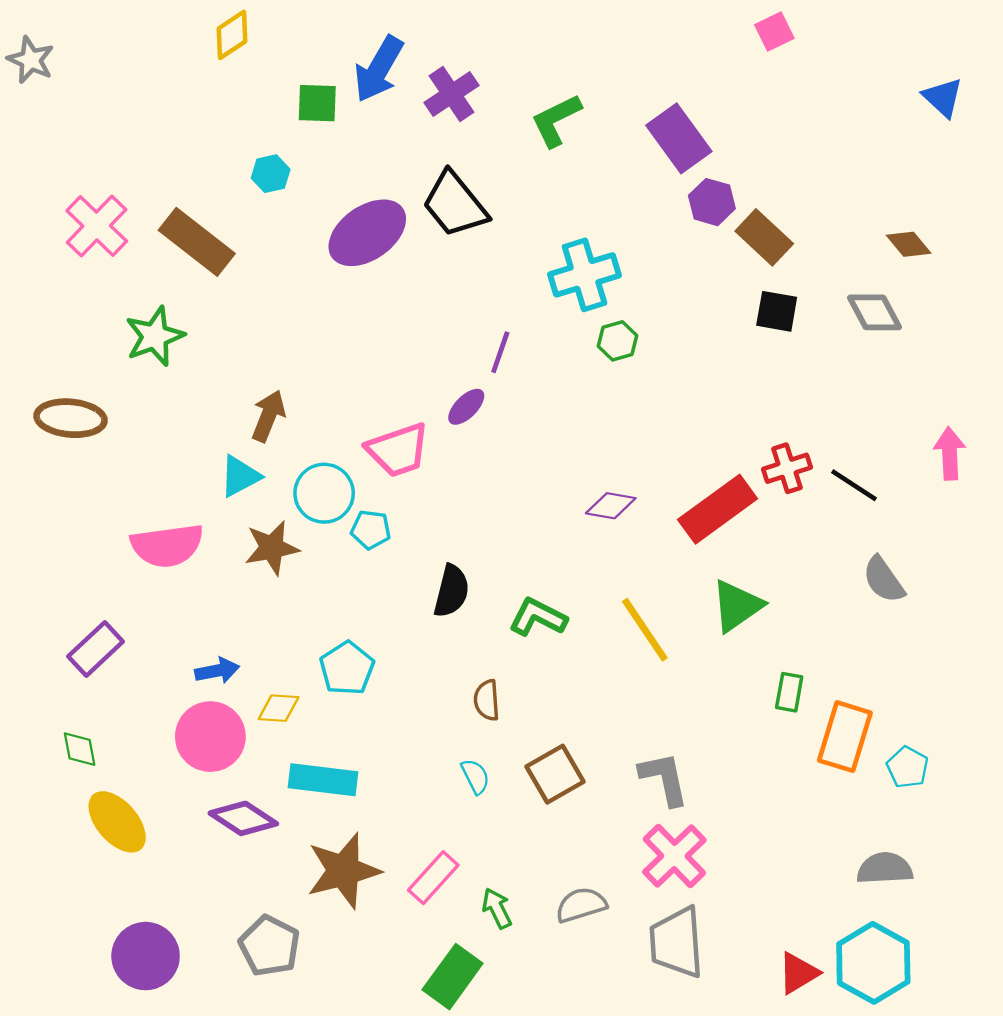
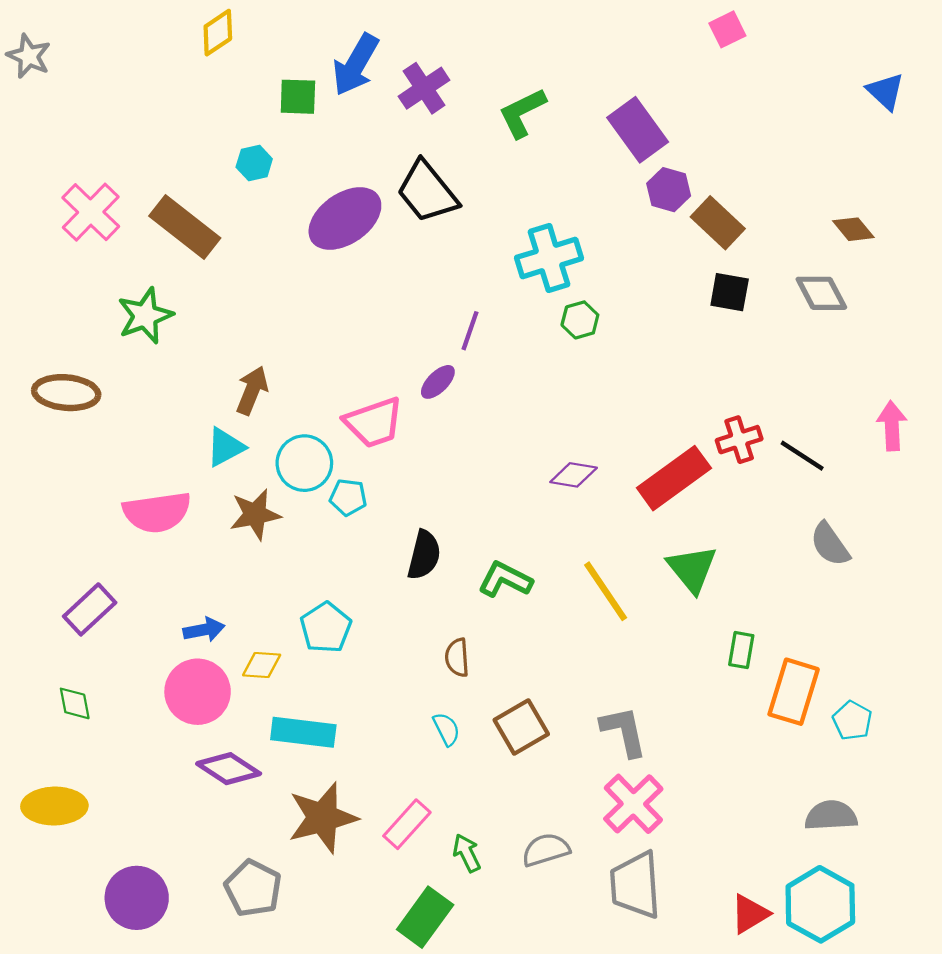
green triangle: (737, 606) -> (692, 569), turned -34
yellow ellipse: (117, 822) -> (54, 806), moved, turned -50

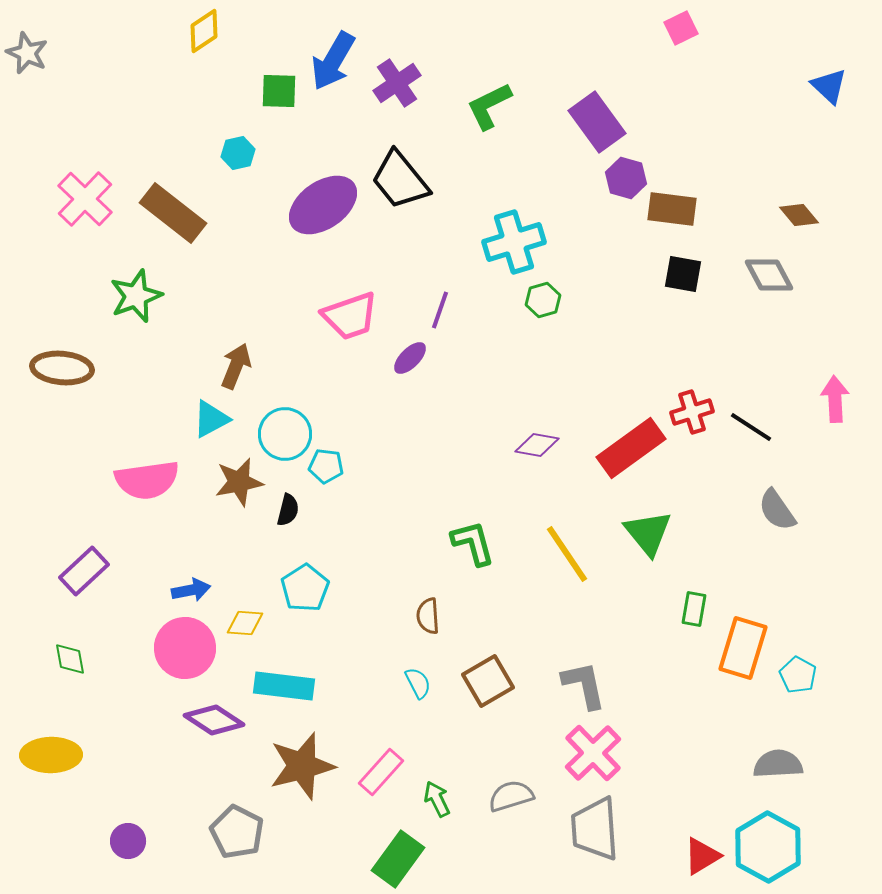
brown rectangle: (718, 223) -> (672, 209), turned -36
pink trapezoid: (374, 423) -> (350, 316), moved
black semicircle: (424, 555) -> (288, 510), moved, size x0.7
green L-shape: (505, 580) -> (473, 543), turned 48
purple circle: (137, 898) -> (128, 841), size x0.6

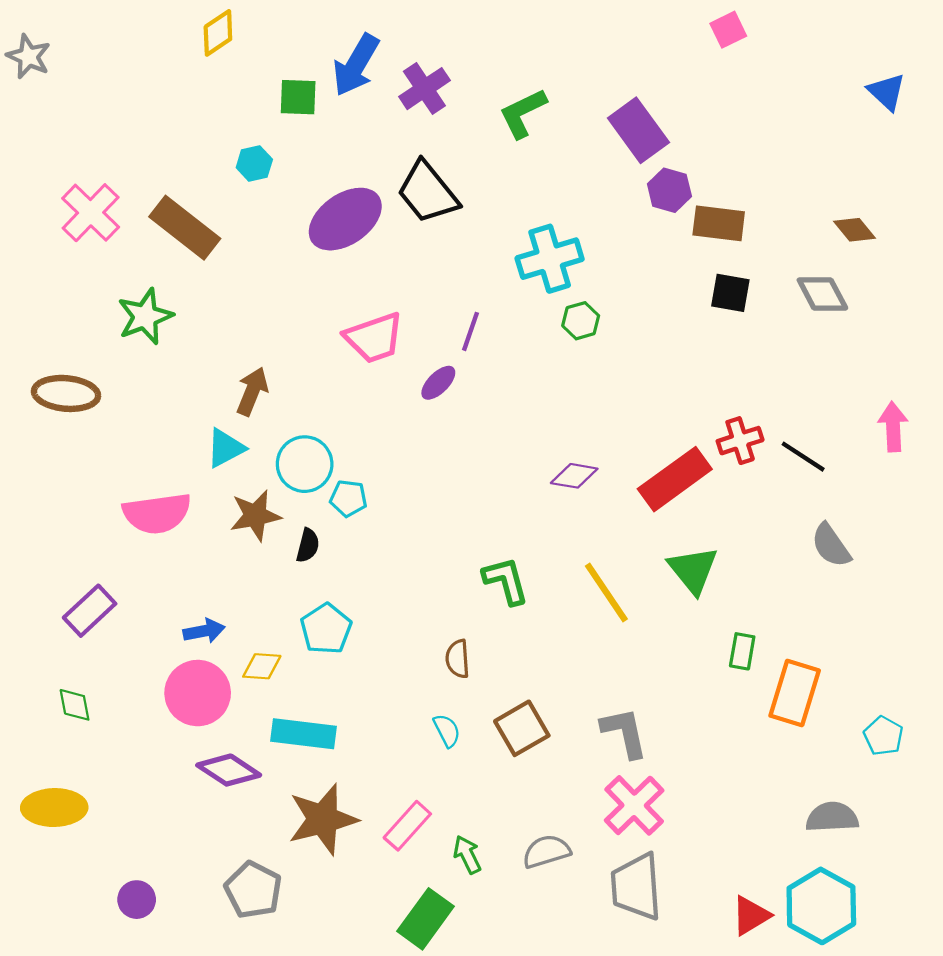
cyan pentagon: (798, 675) -> (883, 736), moved

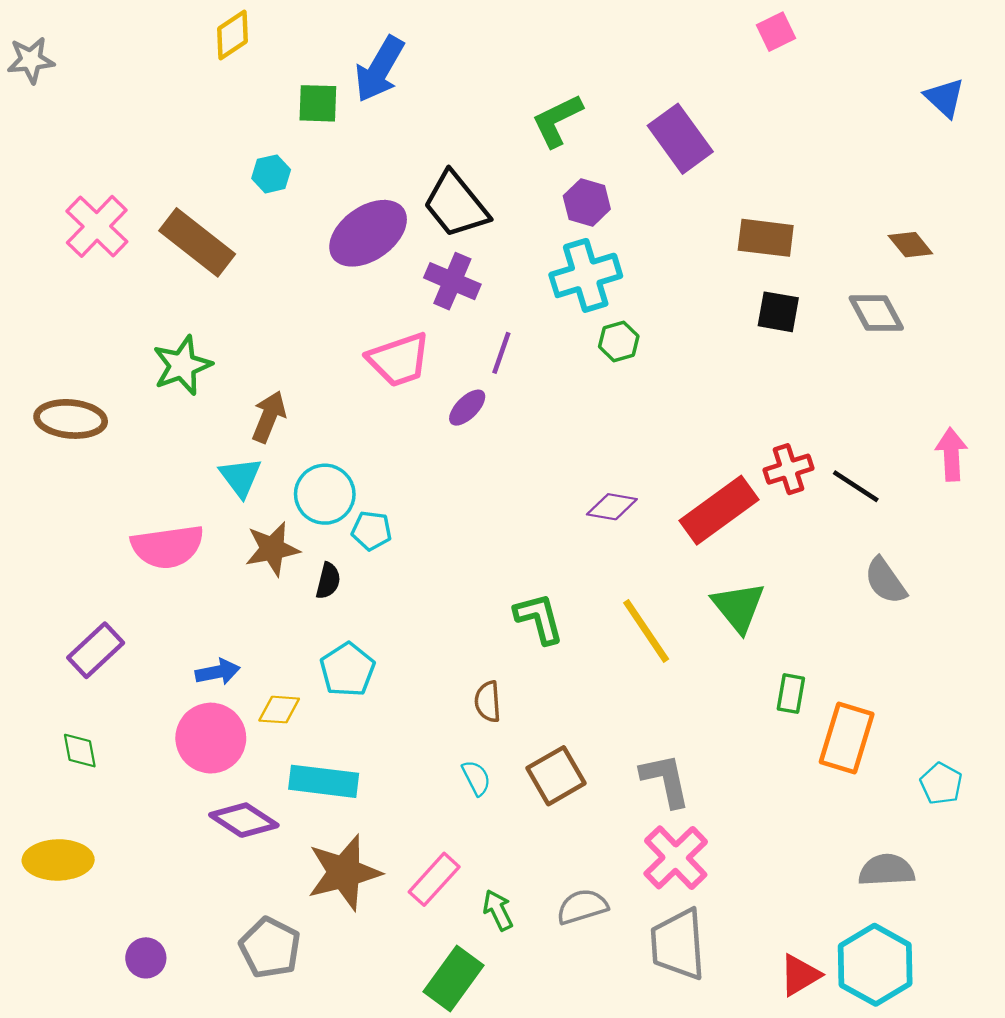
gray star: (29, 56) -> (31, 60), turned -30
purple cross: (424, 89) -> (452, 281), moved, turned -33
purple hexagon: (669, 190) -> (587, 202), moved
green star: (145, 316) -> (182, 365), moved
cyan triangle: (225, 448) -> (240, 477), turned -39

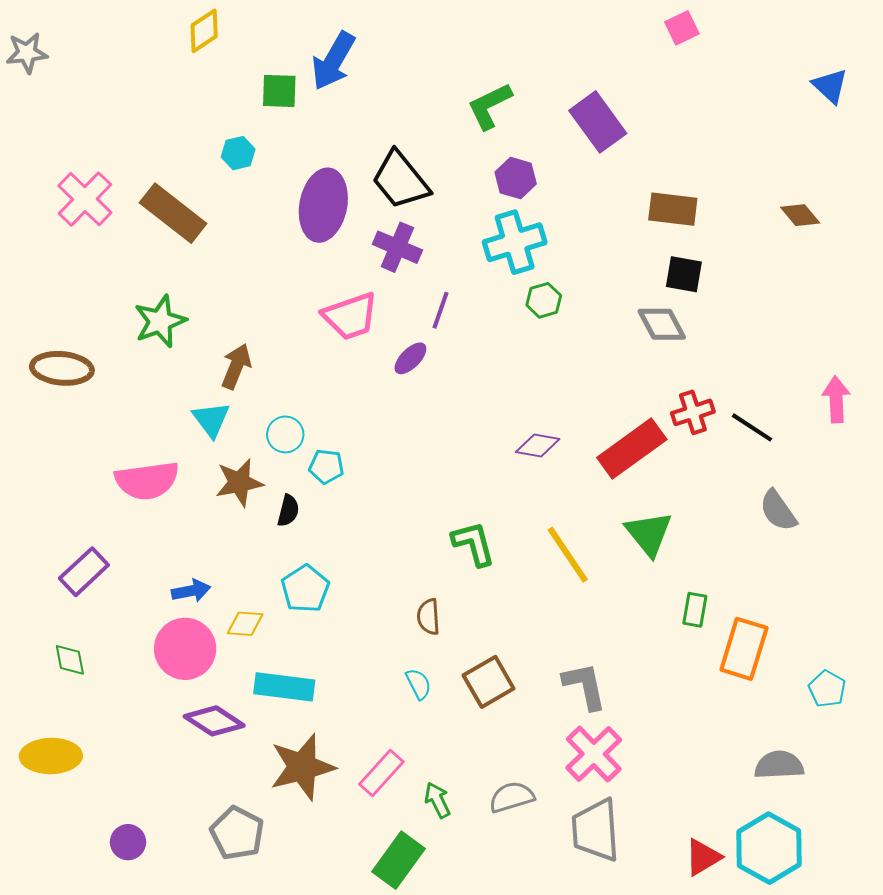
purple ellipse: (368, 233) -> (323, 205), turned -44
gray diamond: (876, 313) -> (662, 324), moved
cyan circle: (325, 494) -> (285, 434), size x0.7

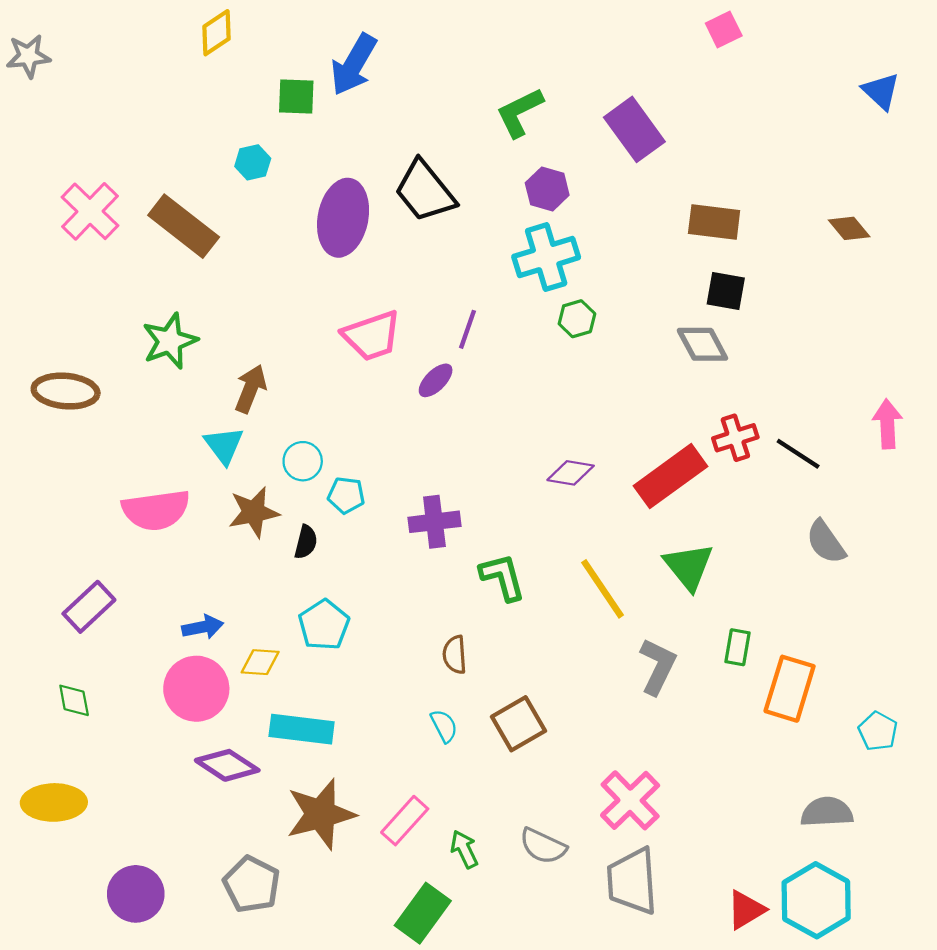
purple cross: (397, 247) -> (434, 522), moved, turned -30
gray L-shape: (585, 686) -> (658, 666), moved, turned 38
gray semicircle: (512, 797) -> (543, 846), turned -138
purple circle: (128, 842) -> (136, 894), size x1.5

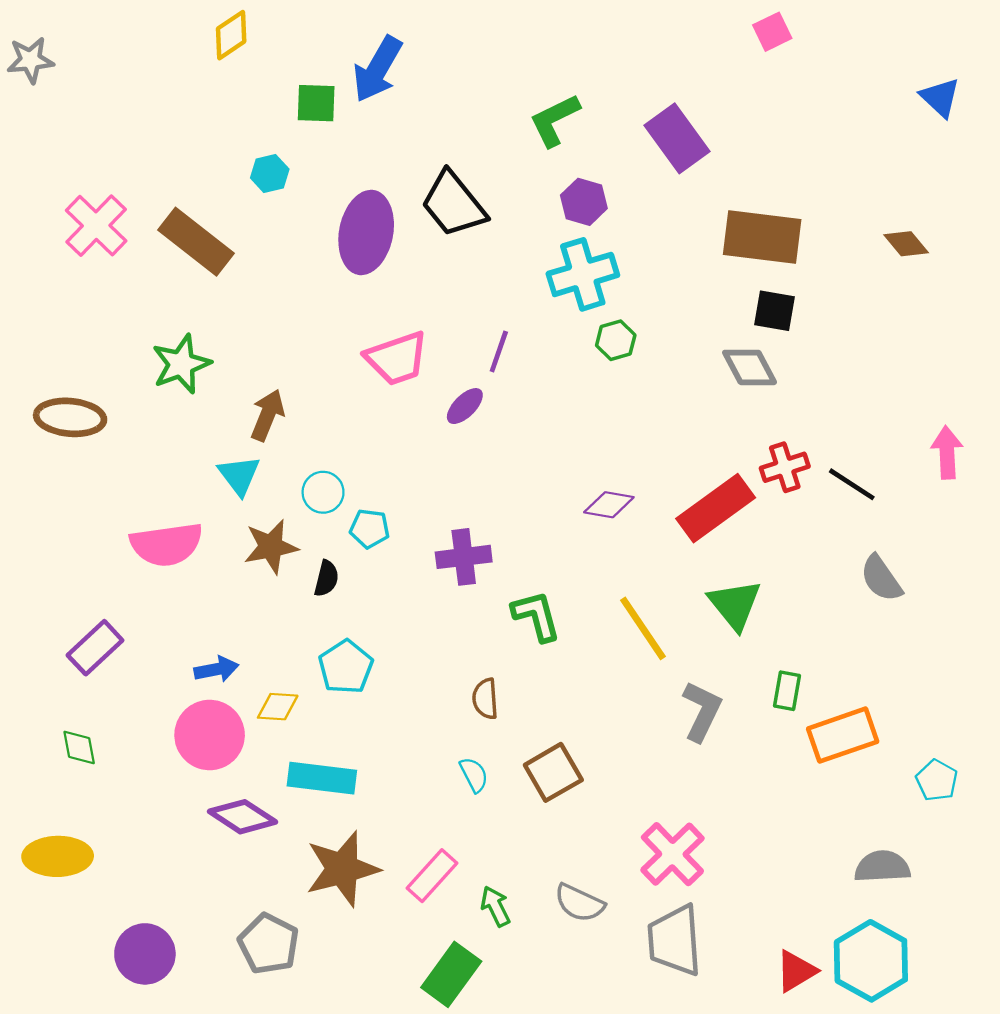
brown rectangle: (714, 222) -> (762, 237), size x1.4
orange rectangle: (790, 689) -> (843, 735), turned 54

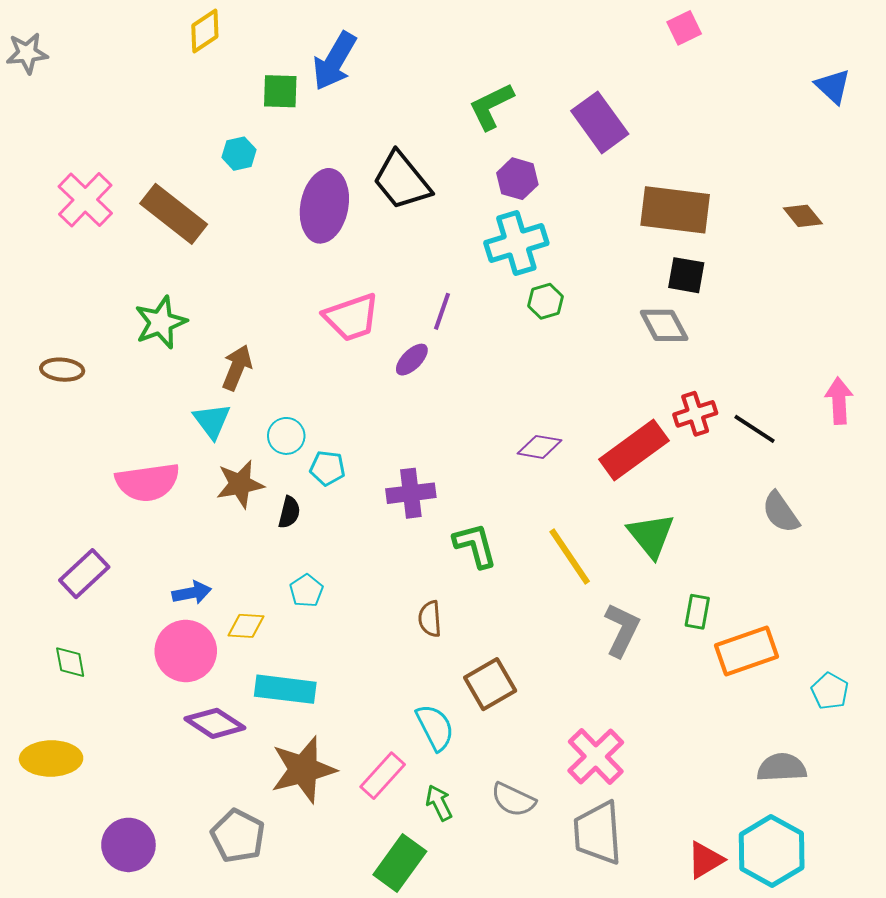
brown ellipse: (70, 417) -> (62, 370), size x0.7
cyan pentagon: (346, 667) -> (306, 591), size x0.7
cyan semicircle: (474, 775) -> (435, 727), moved, size x1.5

